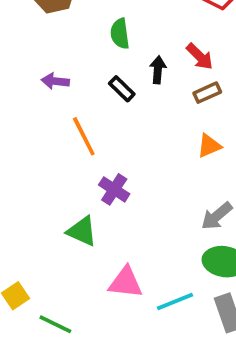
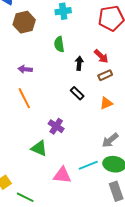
black rectangle: (122, 89) -> (77, 93), moved
orange line: (84, 136) -> (24, 98), moved
cyan line: (175, 301) -> (88, 165), moved

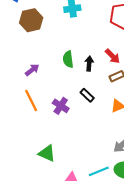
green semicircle: (59, 44) -> (68, 59), moved
purple arrow: (25, 69) -> (32, 70), turned 136
purple cross: (56, 126) -> (61, 106), moved

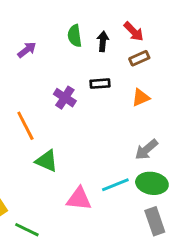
black rectangle: (87, 95) -> (100, 84), turned -48
orange line: (31, 101) -> (25, 126), moved

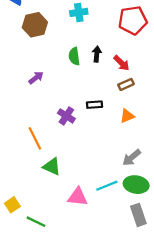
green semicircle: (75, 36) -> (74, 56), moved
black arrow: (103, 41) -> (97, 54), moved

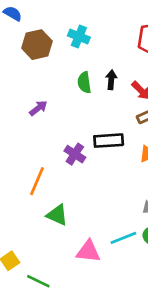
cyan cross: (79, 12) -> (79, 36), moved, turned 30
black rectangle: (94, 105) -> (109, 141), size x1.5
orange line: (35, 138) -> (37, 181), turned 50

